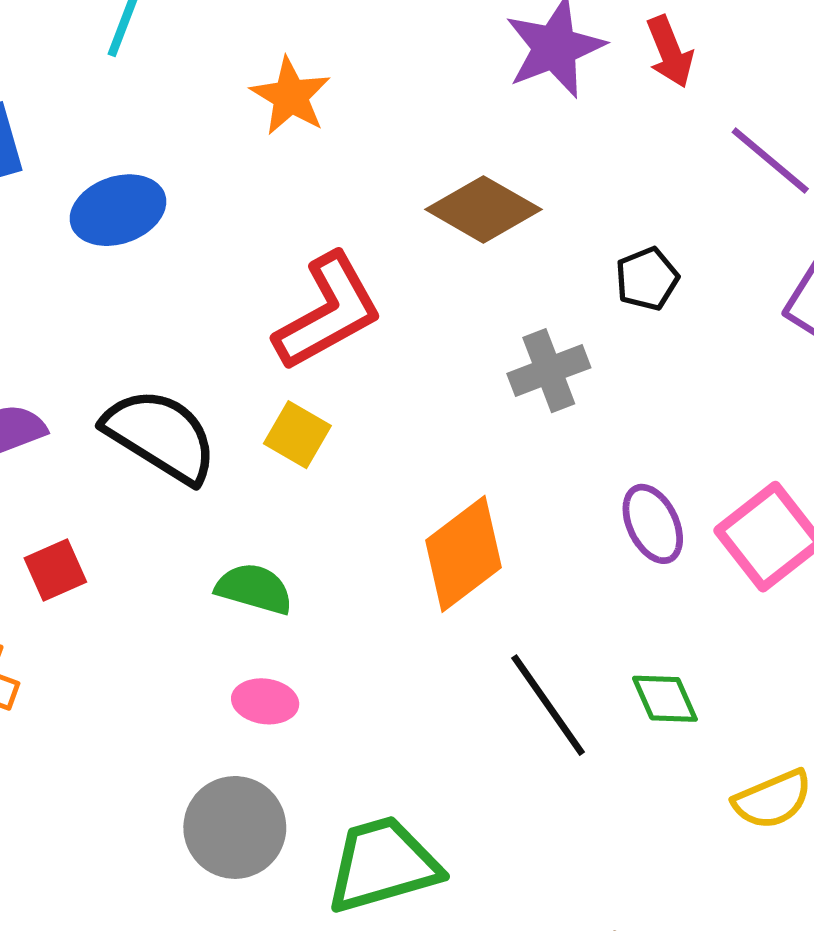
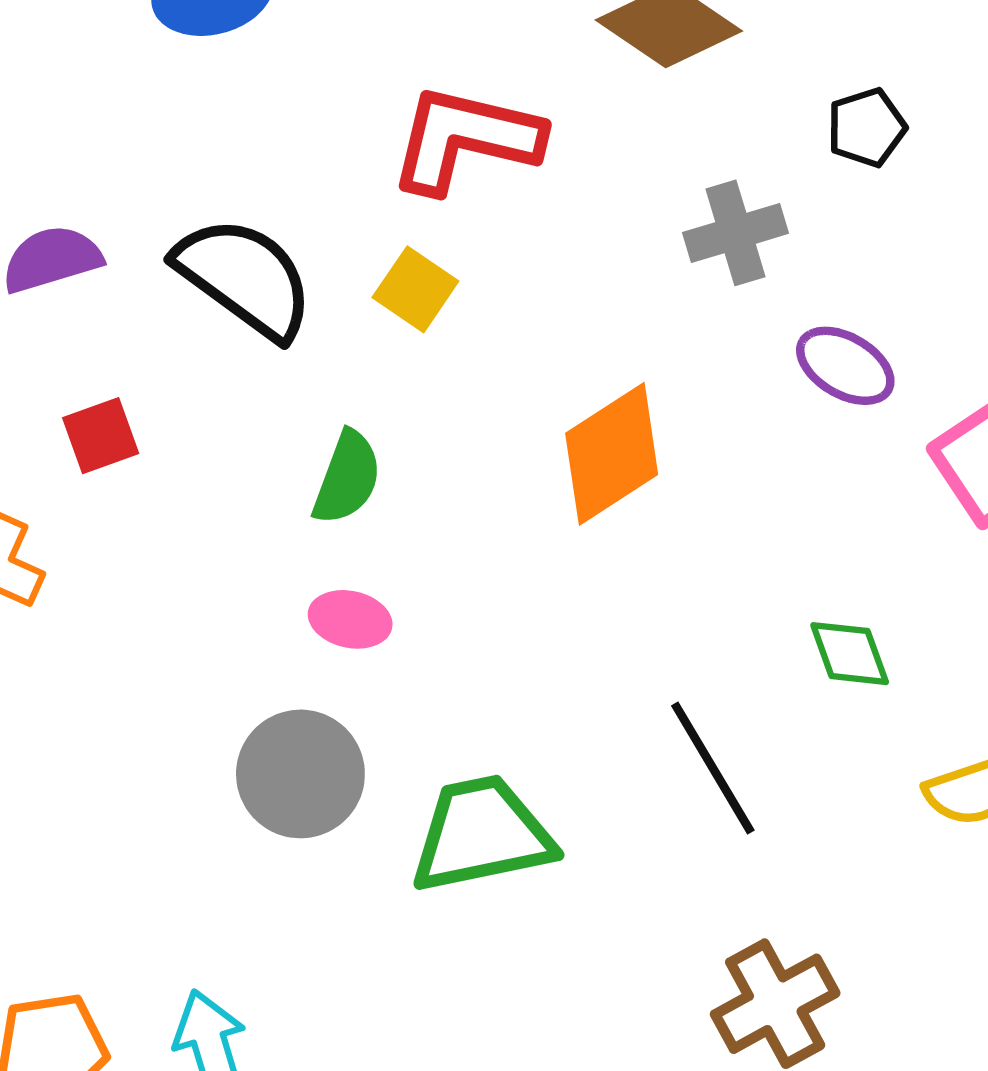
red L-shape: (328, 312) -> (465, 139), turned -142
purple ellipse: (653, 524) -> (845, 366), moved, turned -38
green semicircle: (254, 589) -> (347, 478), turned 90
black line: (548, 705) -> (713, 768), moved

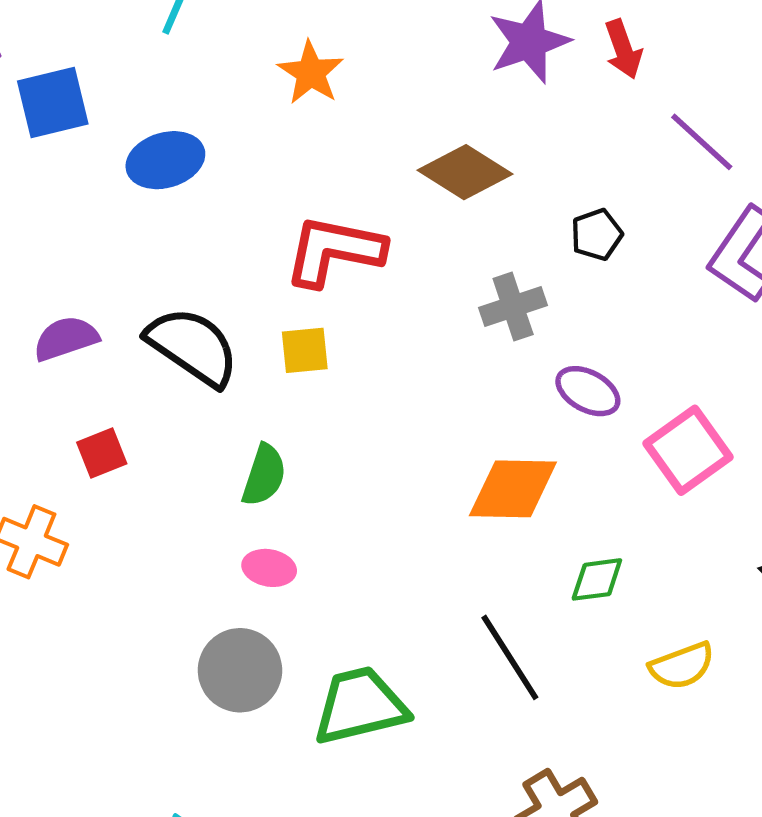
yellow square: (415, 289) -> (305, 350), turned -38
orange diamond: (612, 454) -> (513, 489), moved, turned 36
green diamond: (850, 654) -> (597, 579), turned -76

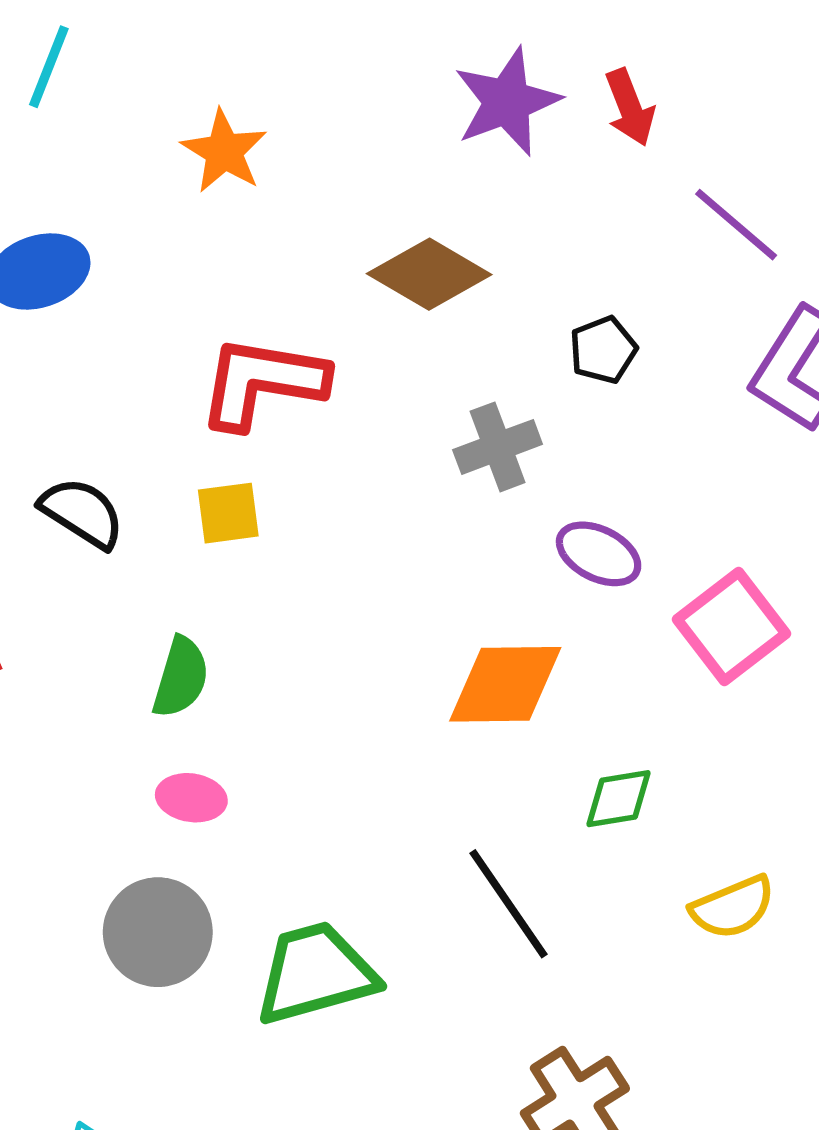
black semicircle: (193, 346) -> (82, 513), size x0.7

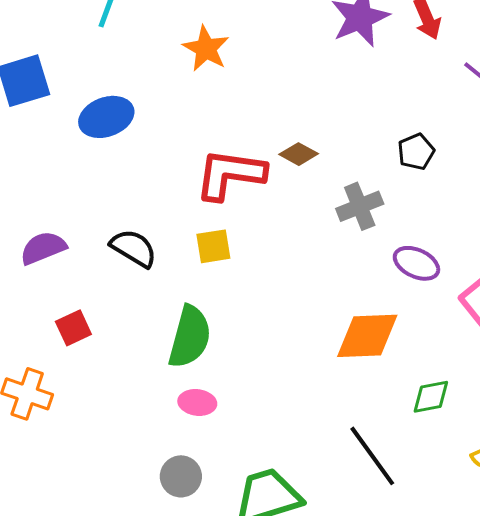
brown diamond: (429, 274) -> (299, 154), moved, size x0.6
green semicircle: (181, 677) -> (190, 337), size x1.4
gray circle: (158, 932) -> (181, 476), size x0.7

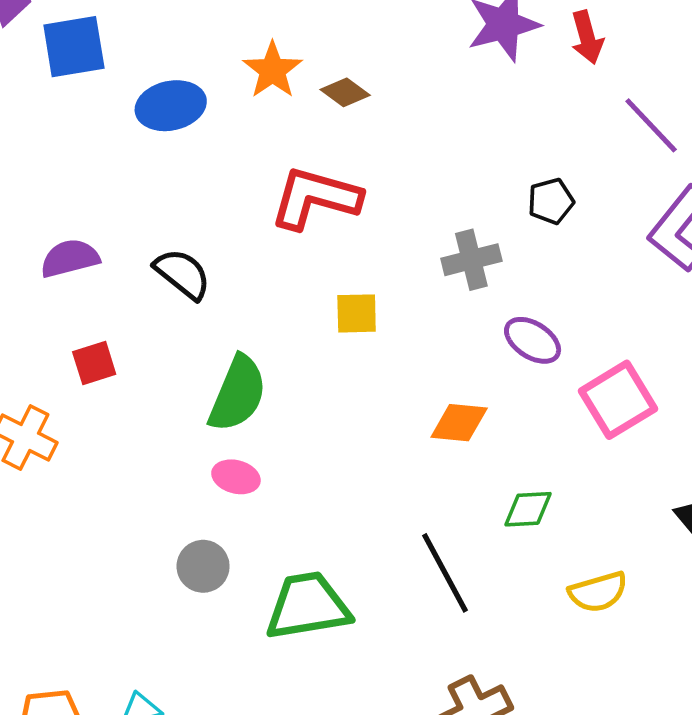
orange star: (206, 49) -> (272, 70), moved
brown diamond: (299, 154) -> (345, 92), moved
yellow square: (213, 246) -> (357, 313), moved
orange diamond: (367, 336) -> (459, 423), size x0.7

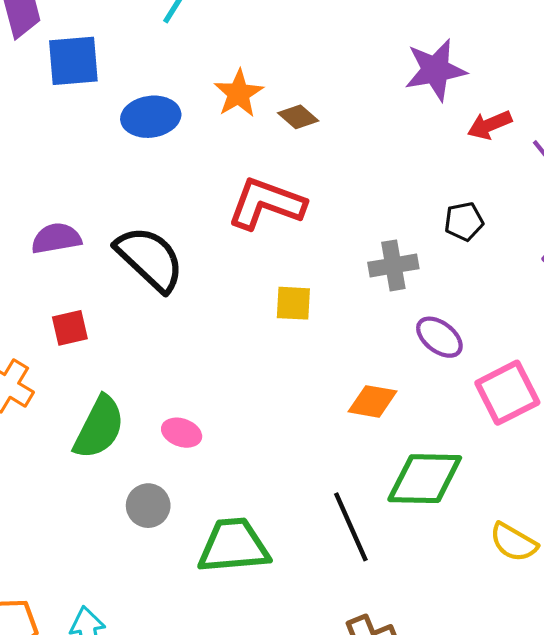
red arrow: (587, 37) -> (490, 125), moved, turned 78
black semicircle: (182, 274) -> (150, 259), size x1.5
green semicircle: (238, 394) -> (99, 427), moved
green diamond: (528, 509) -> (425, 479), size x1.8
yellow semicircle: (598, 592) -> (514, 542), moved, turned 42

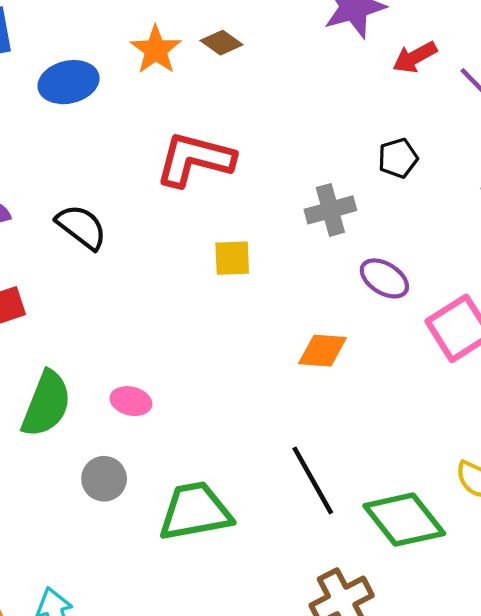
brown diamond: (298, 117) -> (222, 43), moved
black semicircle: (150, 259) -> (81, 227), size x0.7
green diamond: (425, 479) -> (404, 520), moved, turned 56

